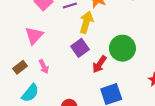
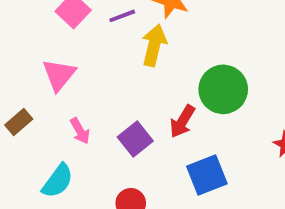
purple square: (80, 48) -> (135, 139), moved
brown rectangle: (20, 67) -> (19, 122), moved

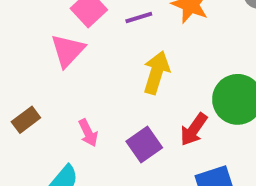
yellow arrow: (154, 45) -> (156, 73), moved
pink triangle: (59, 75) -> (68, 51), moved

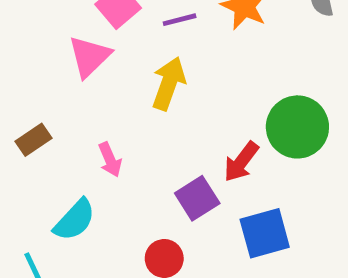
yellow arrow: (156, 73) -> (169, 83), moved
purple square: (144, 145) -> (197, 198), moved

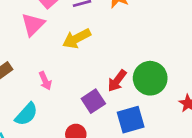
yellow arrow: (169, 83) -> (77, 38), turned -136
green circle: (297, 127) -> (150, 78), moved

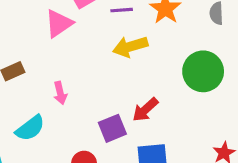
yellow arrow: (77, 38) -> (130, 47), moved
green circle: (150, 78) -> (203, 71), moved

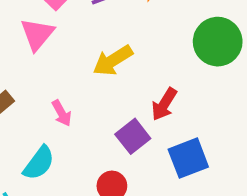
yellow arrow: (130, 47) -> (113, 60), moved

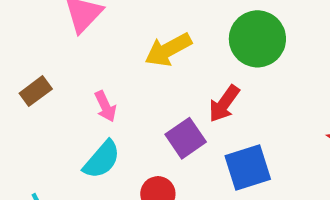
green circle: (218, 42) -> (257, 39), moved
cyan semicircle: (39, 163) -> (102, 160), moved

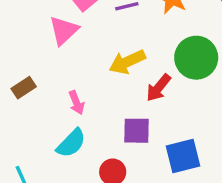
red arrow: (224, 104) -> (159, 88), moved
purple square: (186, 138) -> (136, 131), turned 32

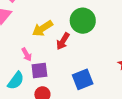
pink arrow: (76, 103) -> (27, 54), moved
purple square: (136, 131) -> (39, 71), moved

